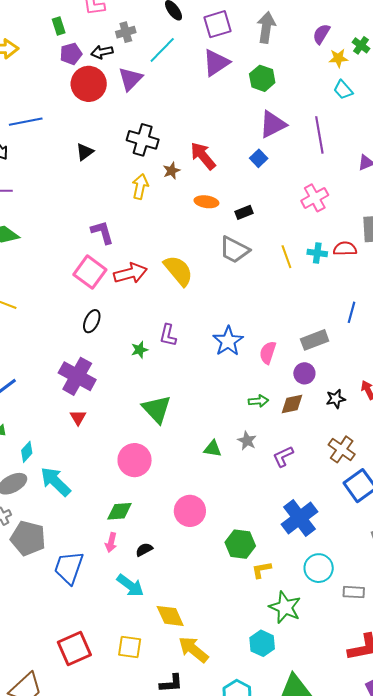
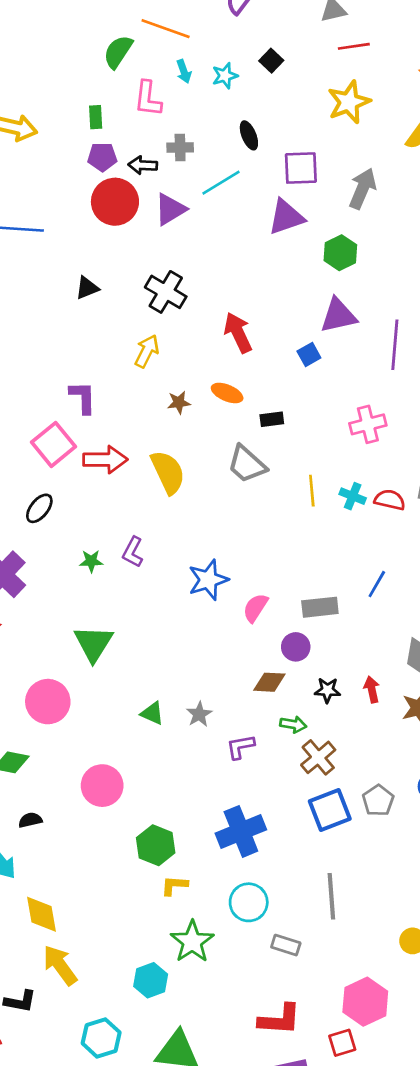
brown star: (171, 171) -> (179, 402), moved
green arrow: (258, 401) -> (293, 724), moved

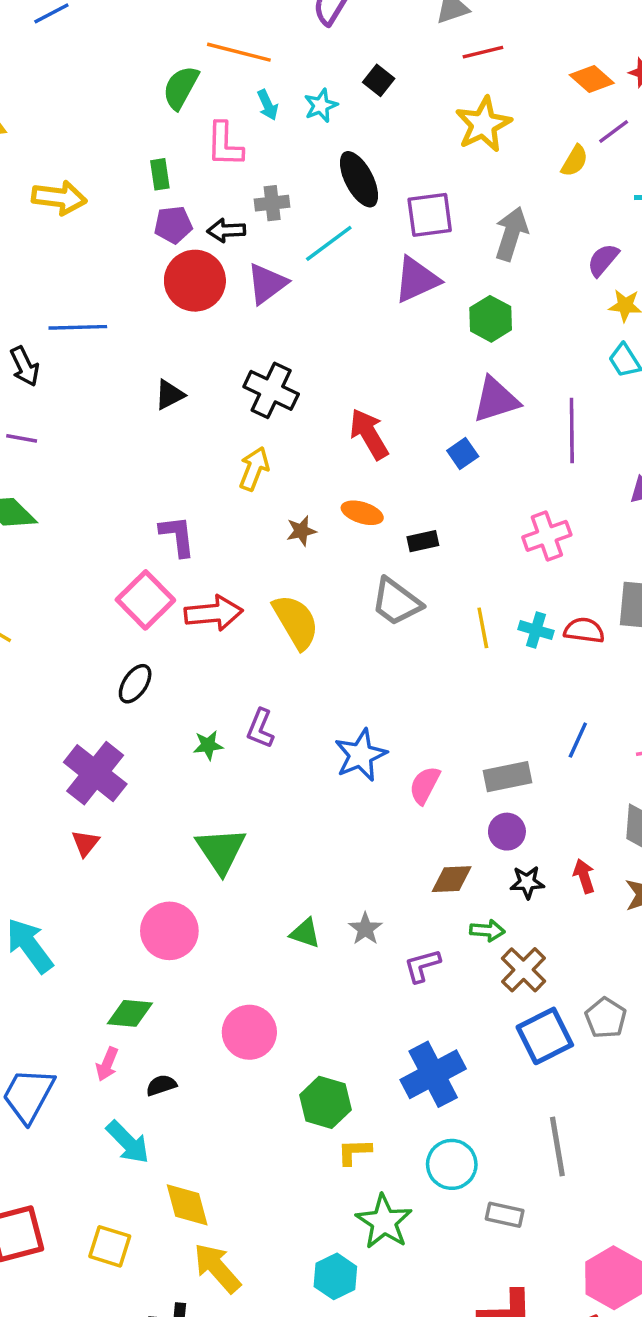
black ellipse: (249, 135) -> (359, 179), size x1.5
purple circle: (296, 647) -> (507, 832), moved

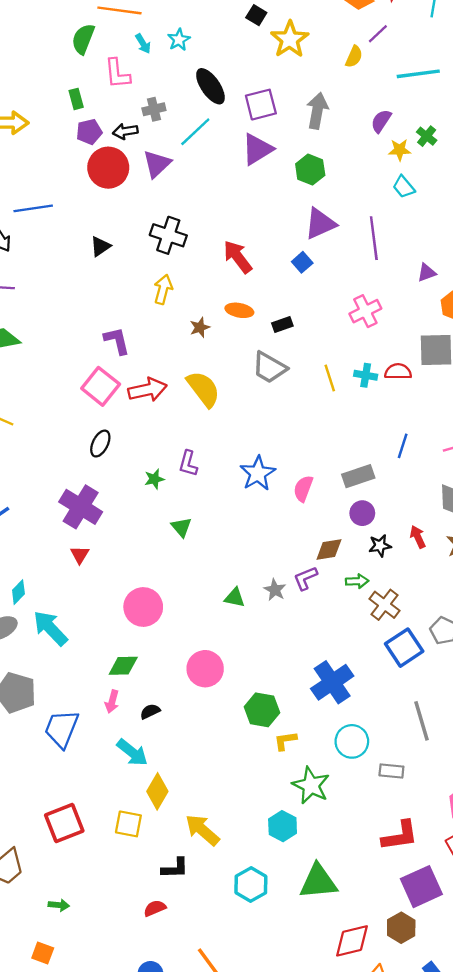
black square: (379, 80) -> (256, 15), moved
green triangle: (221, 851) -> (181, 527), moved, size x0.6
purple L-shape: (422, 966) -> (305, 578), moved
yellow diamond: (187, 1205) -> (157, 791), moved, turned 52

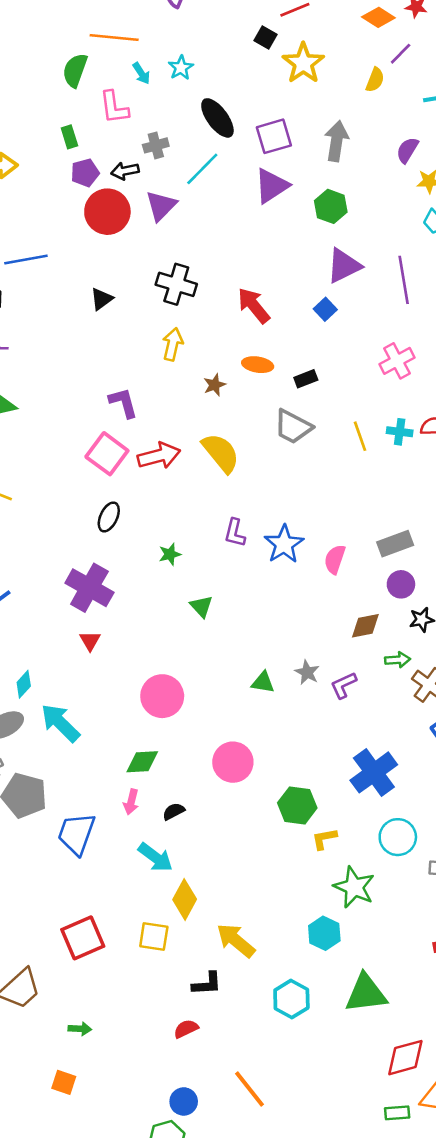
purple L-shape: (188, 464) -> (235, 533), moved
purple L-shape: (305, 578) -> (343, 685), moved

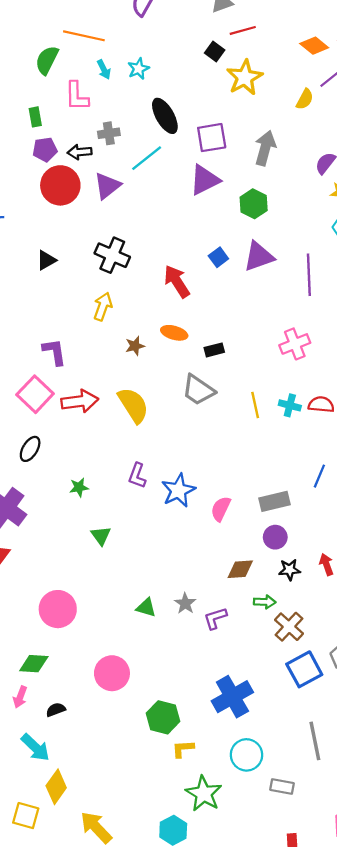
blue square: (325, 309) -> (218, 257), moved

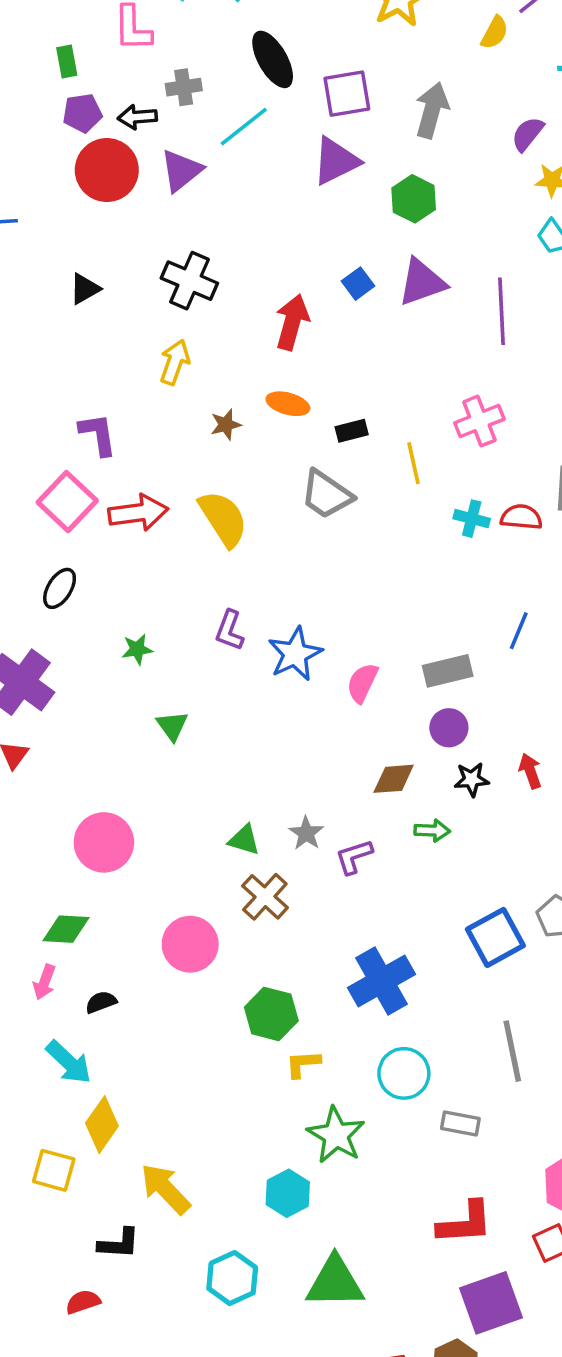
red arrow: (177, 281) -> (292, 322), turned 48
yellow line: (255, 405) -> (413, 463), moved
brown cross: (289, 627) -> (265, 897), moved

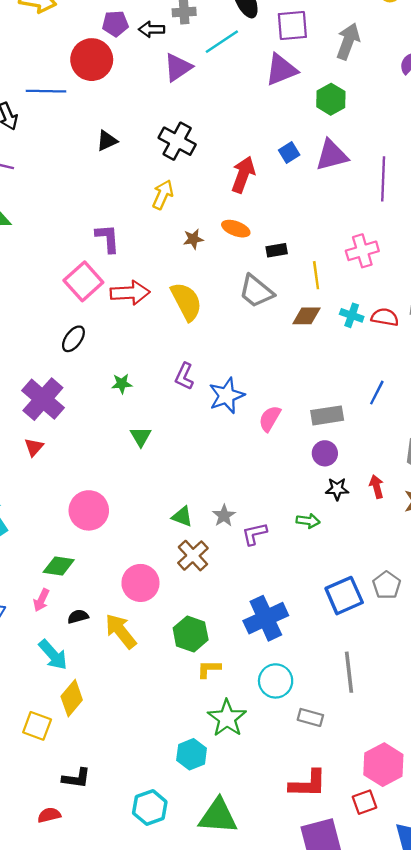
red circle: (107, 170) -> (92, 60), moved
brown diamond: (394, 779) -> (306, 316), moved
yellow arrow: (165, 1189) -> (121, 631), moved

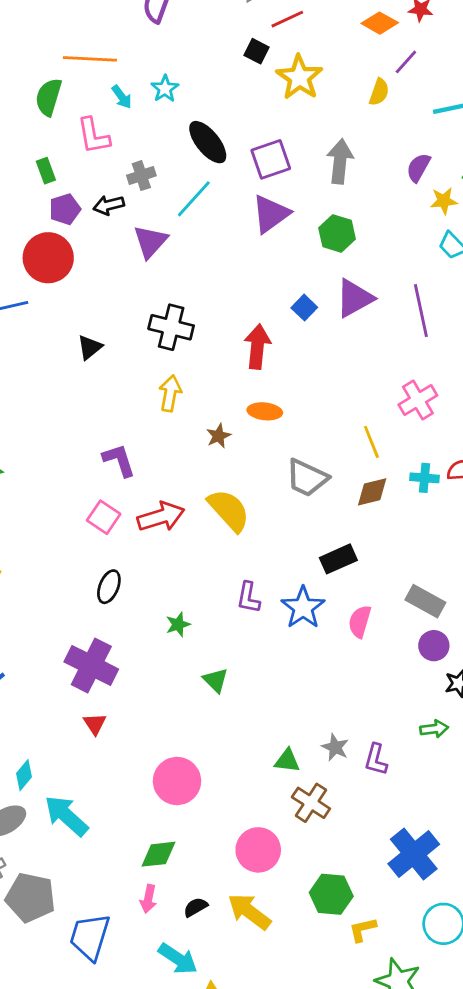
black rectangle: (277, 250) -> (338, 559), moved, size x1.4
pink square: (83, 281) -> (104, 517), size x0.7
gray rectangle: (327, 415) -> (425, 601), turned 52
purple L-shape: (254, 534) -> (376, 760), turned -48

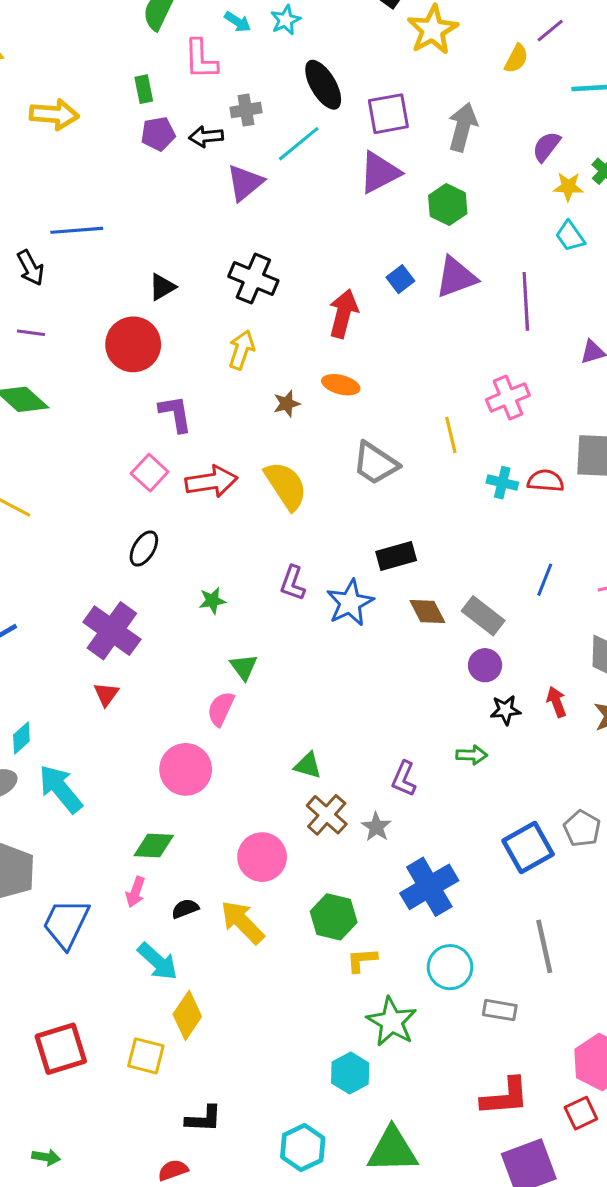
cyan arrow: (122, 97) -> (238, 22), turned -30
red circle: (48, 258) -> (133, 344), moved
brown diamond: (372, 492) -> (427, 611), moved, turned 68
pink semicircle: (360, 622) -> (221, 709), moved
gray star: (335, 747) -> (376, 827), moved

